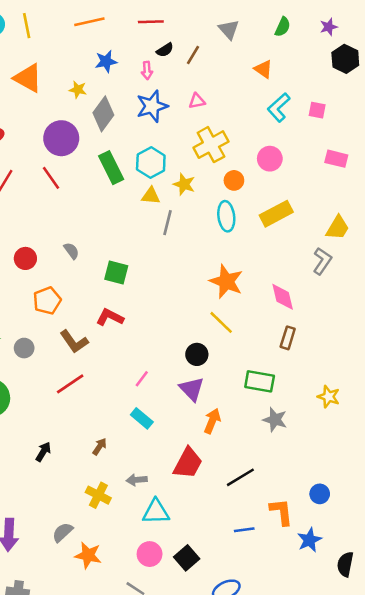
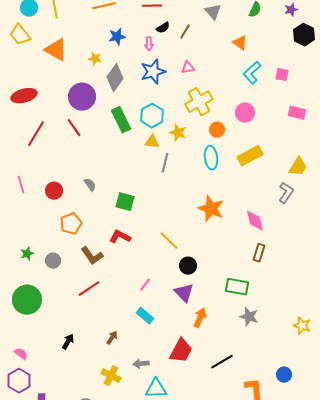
yellow line: (221, 322) -> (169, 241), moved
yellow star: (329, 397) -> (302, 326), moved

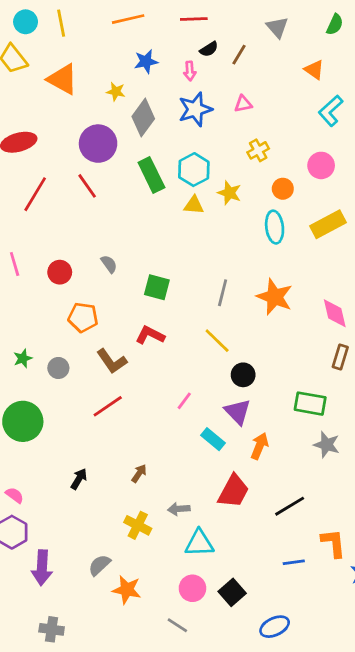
yellow cross: (199, 102) -> (258, 150), size x0.6
gray line: (165, 163) -> (223, 293), moved
orange pentagon: (71, 224) -> (83, 317), turned 30
cyan rectangle: (145, 316) -> (213, 439), moved

